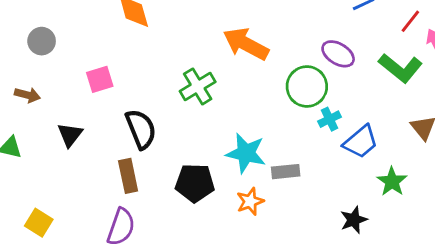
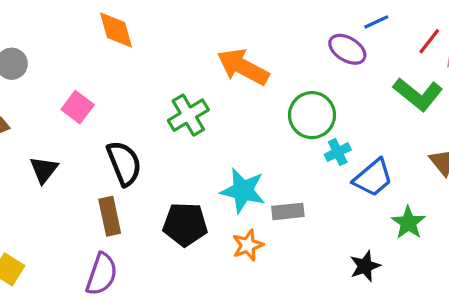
purple ellipse: (338, 54) -> (347, 49), moved
pink square: (100, 79) -> (78, 107), turned -36

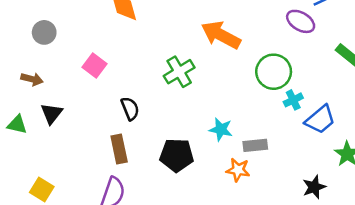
black semicircle: (124, 163) -> (130, 109), size x0.7
black triangle: (44, 170) -> (52, 113), moved
cyan star: (243, 191) -> (221, 129), size x0.7
orange star: (248, 245) -> (238, 170), moved, turned 30

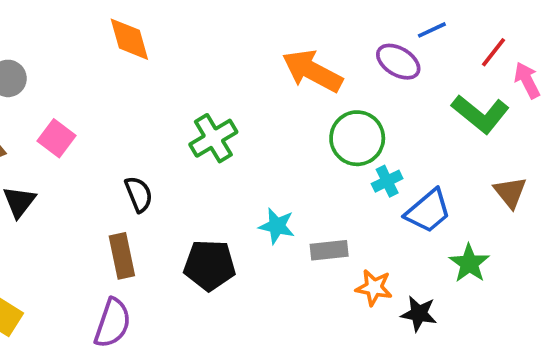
orange arrow: (221, 35) -> (312, 71), moved
pink square: (94, 66) -> (57, 138), moved
orange star: (238, 170) -> (374, 288), moved
black star: (314, 187) -> (419, 314), turned 30

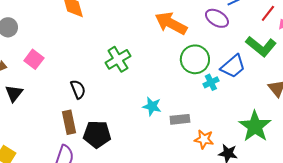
blue trapezoid: (428, 211) -> (233, 66), moved
green star: (469, 263) -> (255, 126), size x1.5
black pentagon: (210, 265) -> (97, 134), moved

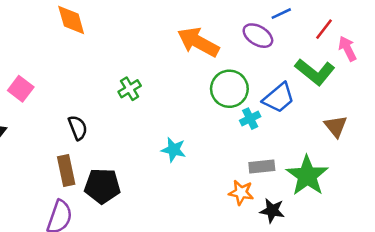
green cross: (118, 59) -> (130, 89), size x0.7
gray rectangle: (180, 119) -> (262, 167), moved

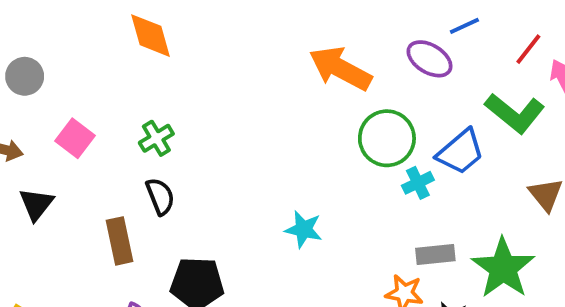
green cross: (130, 89) -> (156, 138), moved
brown rectangle: (66, 170) -> (120, 241), moved

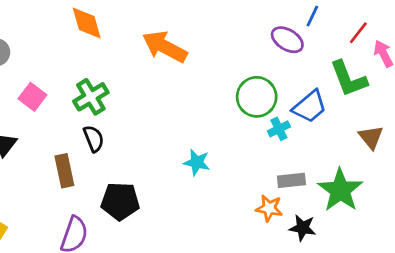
blue line: (464, 26) -> (312, 16), turned -40
orange arrow: (340, 69) -> (165, 47), moved
green L-shape: (515, 113) -> (349, 79), turned 30
green cross: (156, 138) -> (91, 97), size x1.4

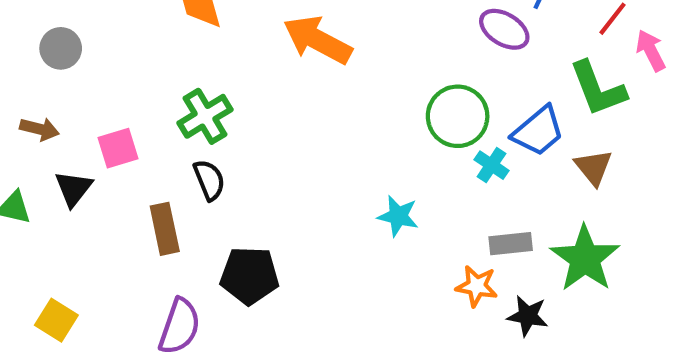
pink square: (32, 97) -> (118, 148), moved, turned 36
cyan cross: (279, 129) -> (492, 165), turned -30
brown triangle: (371, 137) -> (593, 167), moved
cyan star: (197, 162) -> (398, 216), moved

